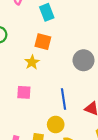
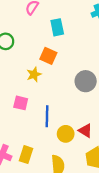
blue line: (64, 99) -> (47, 116), moved
yellow circle: (56, 125) -> (66, 134), moved

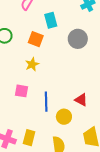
orange square: (48, 56) -> (36, 39), moved
gray circle: (86, 81) -> (78, 39), moved
red triangle: (85, 131) -> (81, 100), moved

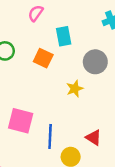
yellow star: (32, 64) -> (75, 89), moved
pink square: (22, 91) -> (21, 121), size x1.5

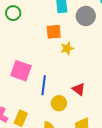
orange square: (43, 58) -> (54, 32), moved, turned -35
gray circle: (95, 62) -> (86, 16), moved

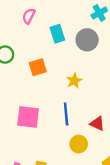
orange square: (54, 32) -> (38, 67), moved
blue line: (44, 85) -> (66, 114), moved

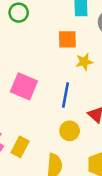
orange square: (38, 67) -> (67, 39), moved

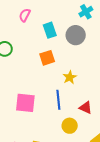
yellow star: (84, 62) -> (70, 77), moved

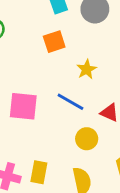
blue line: (58, 100) -> (70, 102), turned -54

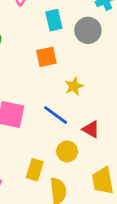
yellow rectangle: (39, 172) -> (35, 170), moved

